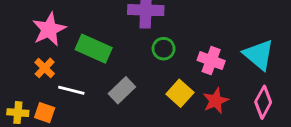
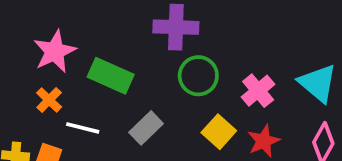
green circle: (164, 49) -> (198, 76), size x1.4
pink cross: (211, 61) -> (258, 91), turned 30

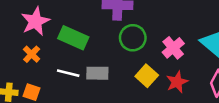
white line: (83, 128) -> (68, 73), moved
gray rectangle: (146, 128) -> (97, 73), turned 45

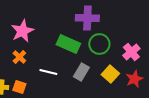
green rectangle: (73, 38) -> (68, 44), moved
gray rectangle: (97, 73) -> (81, 72), moved, turned -60

